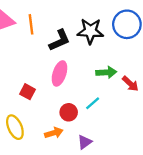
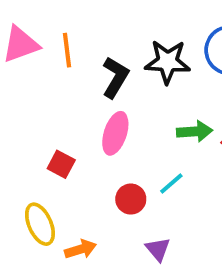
black L-shape: (59, 40) -> (115, 77), turned -35
orange arrow: (54, 133) -> (81, 249), moved
purple triangle: (85, 142) -> (158, 249), turned -35

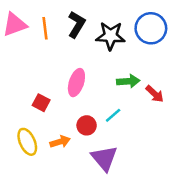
black L-shape: (115, 77) -> (76, 24), moved
orange arrow: (81, 249) -> (60, 142), moved
purple triangle: (158, 249) -> (104, 158), size x1.6

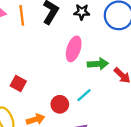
black star: (111, 36) -> (82, 12), moved, size x0.6
pink ellipse: (76, 83) -> (74, 49), moved

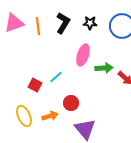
cyan line: (84, 95) -> (56, 77), moved

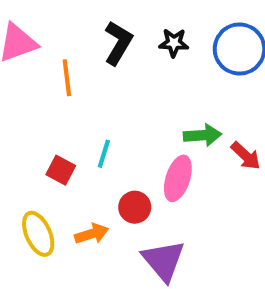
orange line: (38, 26) -> (67, 78), moved
pink ellipse: (83, 55) -> (178, 178), moved
cyan line: (56, 77) -> (104, 154), turned -32

